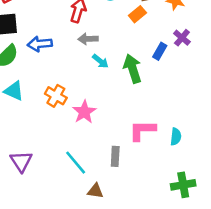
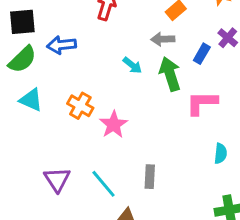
gray arrow: (88, 39) -> (163, 39), moved
pink L-shape: (142, 130) -> (202, 103), moved
purple triangle: (21, 161) -> (57, 180), moved

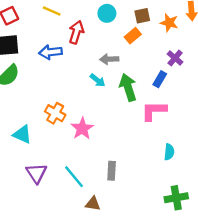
gray arrow: (163, 39) -> (109, 59), moved
blue arrow: (61, 45) -> (51, 52), moved
blue rectangle: (202, 54) -> (160, 79), moved
cyan triangle: (31, 100) -> (22, 134), moved

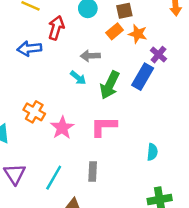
orange star: (169, 23) -> (138, 34), moved
blue rectangle: (160, 79) -> (143, 77), size x1.5
green arrow: (128, 87) -> (110, 85), turned -136
pink L-shape: (154, 111) -> (104, 126), moved
cyan line: (74, 177) -> (54, 178), turned 70

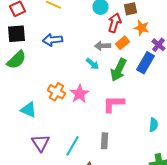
red arrow: (56, 28) -> (114, 23), moved
orange rectangle: (115, 31) -> (122, 43), moved
pink star: (62, 128) -> (80, 94), moved

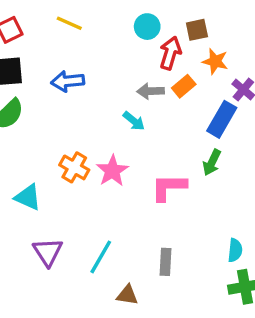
green arrow: (118, 70) -> (212, 162), moved, size x0.7
cyan semicircle: (154, 125) -> (235, 250), moved
gray rectangle: (104, 141) -> (165, 262), moved

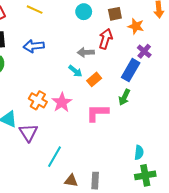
red arrow: (170, 53) -> (106, 39), moved
orange star: (215, 61) -> (136, 26), moved
orange rectangle: (184, 86) -> (94, 79), moved
purple triangle: (48, 252) -> (28, 133), moved
gray rectangle: (165, 262) -> (95, 181), moved

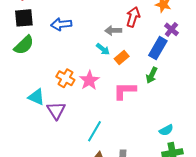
cyan semicircle: (139, 152) -> (166, 130), turned 56
cyan line: (54, 157) -> (95, 131), moved

